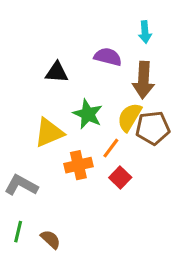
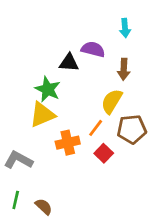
black triangle: (57, 72) -> (69, 63), moved
brown arrow: (143, 80) -> (124, 69), size x0.7
green star: (88, 114) -> (48, 89), moved
brown pentagon: (153, 128) -> (132, 129), moved

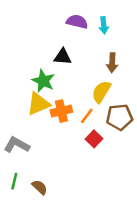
cyan arrow: (125, 28) -> (104, 25), moved
purple semicircle: (93, 49) -> (77, 22), moved
orange cross: (68, 143) -> (61, 111), moved

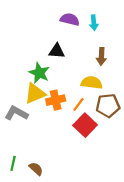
yellow semicircle: (101, 92) -> (92, 83), turned 66
red square: (94, 139) -> (85, 125), size x1.5
gray L-shape: (17, 145) -> (16, 113), moved

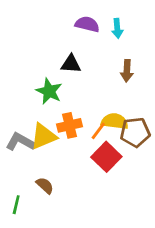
yellow semicircle: (92, 83) -> (115, 121), moved
yellow triangle: (35, 94) -> (44, 136), moved
brown semicircle: (36, 169) -> (45, 185), moved

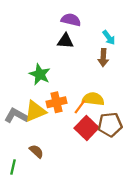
cyan arrow: (117, 28) -> (109, 38), moved, turned -32
black triangle: (71, 64) -> (65, 41), moved
brown pentagon: (135, 132) -> (110, 125), moved

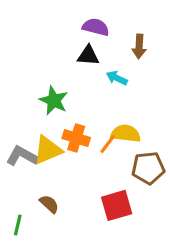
cyan arrow: (109, 38) -> (117, 78), moved, turned 152
brown arrow: (103, 58) -> (139, 47), moved
orange cross: (56, 102) -> (76, 138), turned 30
red square: (87, 128) -> (117, 205), moved, turned 30

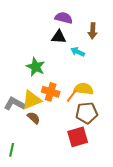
brown pentagon: (148, 168) -> (87, 113), moved
brown semicircle: (49, 204) -> (34, 118), moved

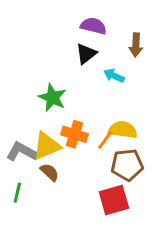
black triangle: (59, 37) -> (86, 54), turned -42
green line: (12, 150) -> (17, 193), moved

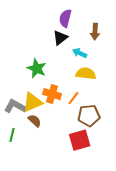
purple semicircle: (93, 26) -> (65, 18), turned -90
yellow semicircle: (123, 130) -> (86, 74), moved

